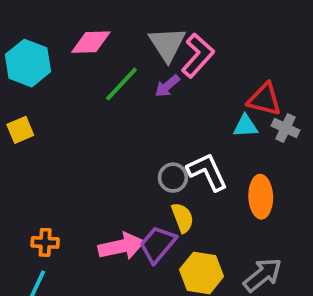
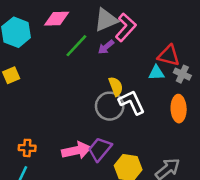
gray triangle: (167, 44) -> (106, 20), turned 40
gray circle: (173, 178) -> (110, 106), size x1.5
orange ellipse: (261, 197) -> (179, 109), moved
yellow semicircle: (182, 218) -> (116, 86), moved

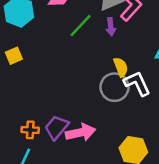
purple arrow: (106, 47) -> (111, 27), turned -56
purple trapezoid: (100, 149) -> (57, 127), moved

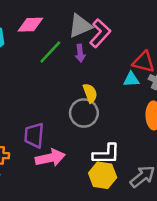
white L-shape: (137, 83) -> (106, 154), moved, turned 116
purple trapezoid: (57, 127) -> (34, 135), moved, turned -35

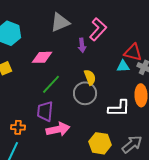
pink diamond: (30, 25) -> (42, 57), moved
gray triangle: (80, 26) -> (60, 22), moved
green line: (50, 52) -> (51, 84), moved
white L-shape: (106, 154) -> (119, 108), moved

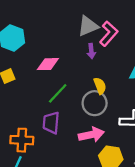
gray triangle: (60, 22) -> (88, 26), moved
orange cross: (18, 127) -> (22, 140), size x1.5
pink arrow: (58, 129) -> (91, 135), moved

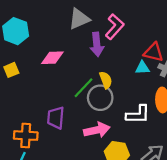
gray triangle: (88, 26) -> (79, 19), moved
purple arrow: (91, 51) -> (97, 44), size x1.5
green line: (58, 93) -> (84, 88), moved

